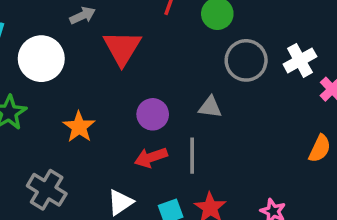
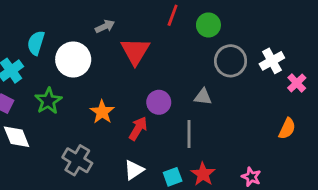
red arrow: (151, 157) -> (138, 128), moved, turned 140

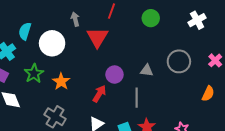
red line: (173, 15) -> (111, 11), moved
gray arrow: (105, 26) -> (75, 19), turned -80
gray circle: (231, 61) -> (179, 61), moved
white cross: (272, 61) -> (197, 20), moved
orange star: (102, 112) -> (61, 82), moved

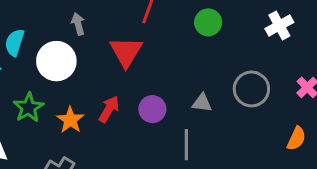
gray arrow: (75, 19) -> (78, 24), moved
red arrow: (99, 94) -> (109, 109), moved

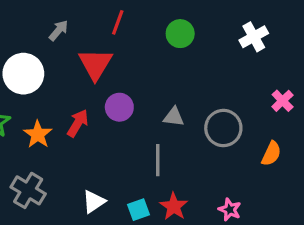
gray arrow: (78, 24) -> (59, 30), moved, turned 55
gray circle: (251, 89) -> (223, 128), moved
purple circle: (152, 109) -> (119, 107), moved

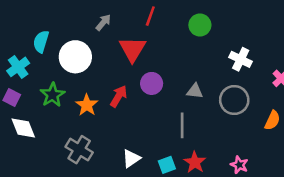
white cross: (254, 37) -> (241, 59), moved, turned -35

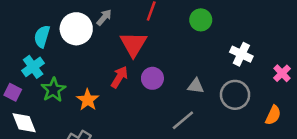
white circle: (75, 57) -> (76, 29), moved
cyan cross: (18, 67) -> (33, 67), moved
red arrow: (119, 96) -> (119, 77), moved
gray line: (182, 125) -> (183, 120), turned 50

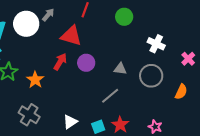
red triangle: (133, 44) -> (71, 36), turned -45

